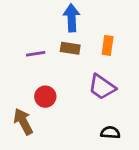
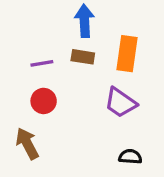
orange rectangle: (108, 45) -> (127, 54), size x1.5
red circle: (45, 97) -> (44, 101), moved

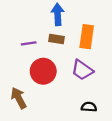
red circle: (44, 101) -> (43, 71), moved, size x1.5

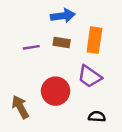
blue arrow: (58, 14) -> (63, 16), turned 85
red circle: (43, 71) -> (56, 91), moved

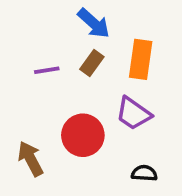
blue arrow: (63, 16) -> (94, 23), turned 50
brown rectangle: (62, 42) -> (92, 63), turned -63

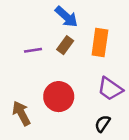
purple trapezoid: (133, 114) -> (110, 89), moved
black semicircle: (144, 173) -> (102, 124), turned -60

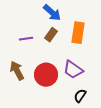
purple trapezoid: (110, 89) -> (73, 70), moved
brown arrow: (21, 113) -> (17, 71), moved

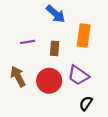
brown rectangle: (51, 35) -> (55, 48), moved, turned -32

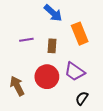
orange rectangle: (84, 35) -> (80, 34), turned -30
brown arrow: (18, 76) -> (17, 86), moved

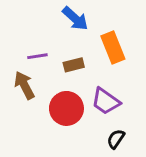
brown rectangle: (52, 46) -> (74, 65), turned 72
brown arrow: (17, 86) -> (24, 85), moved

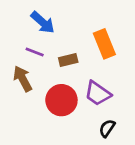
blue arrow: (75, 19) -> (43, 22), moved
purple line: (37, 56) -> (35, 52), turned 30

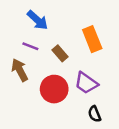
brown rectangle: (68, 60) -> (60, 53), turned 63
black semicircle: (107, 128) -> (95, 114), turned -56

